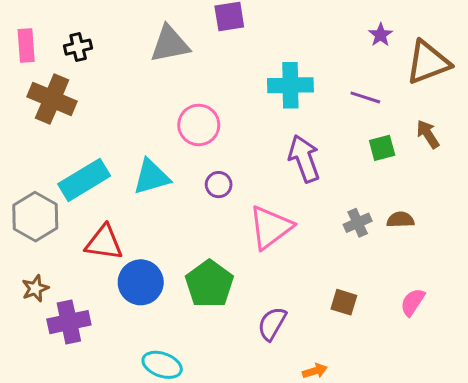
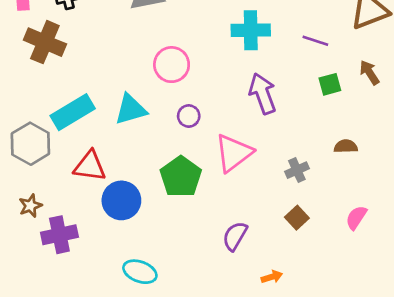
gray cross: (358, 223) -> (297, 170), moved
green pentagon: (209, 284) -> (181, 177), moved
brown square: (344, 302) -> (297, 218), turned 30

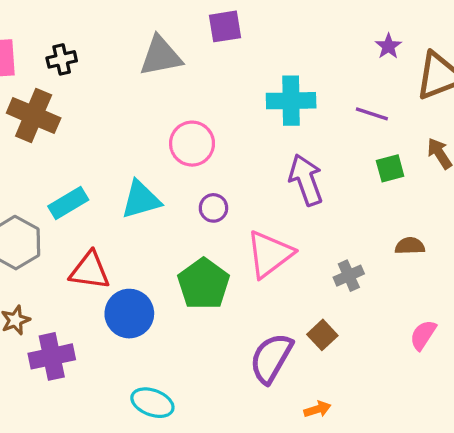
cyan rectangle: (73, 112) -> (68, 203), size x0.7
brown square: (297, 218) -> (322, 335), moved
purple semicircle: (235, 236) -> (271, 358), size x1.4

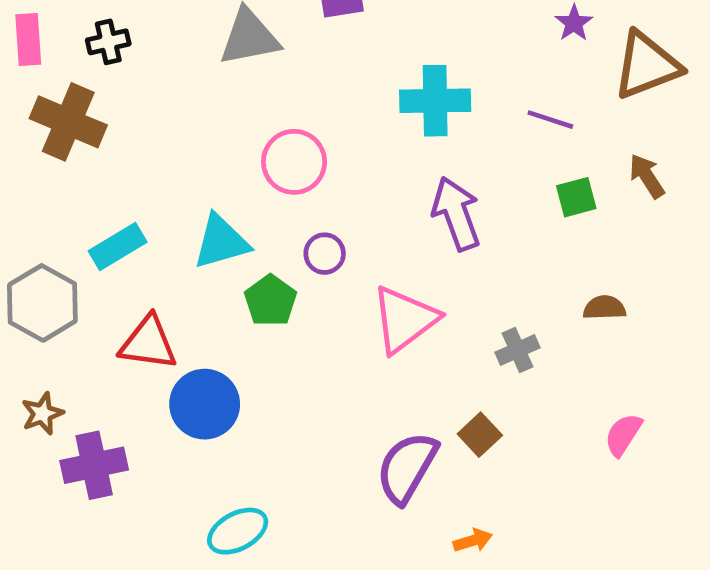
green pentagon: (204, 284) -> (270, 301), moved, size x0.7
cyan ellipse: (152, 403) -> (238, 531), turned -48

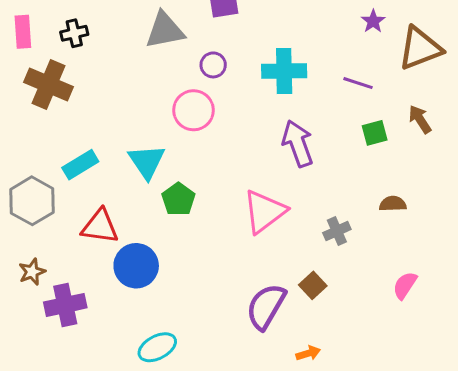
cyan triangle: (221, 242) -> (147, 162), turned -48
purple circle: (325, 254) -> (213, 65), moved

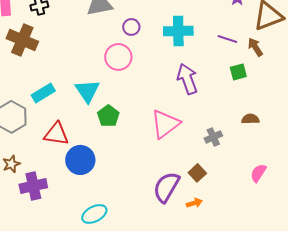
brown arrow: (420, 119) -> (255, 47), moved
orange arrow: (308, 353) -> (194, 203), moved

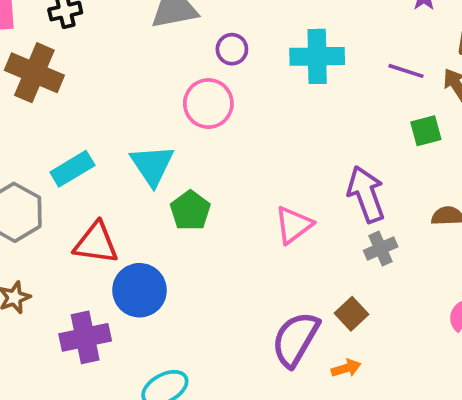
purple arrow: (187, 79) -> (366, 194), moved
pink triangle: (165, 124) -> (294, 225), size x0.7
purple cross: (33, 186) -> (85, 337), moved

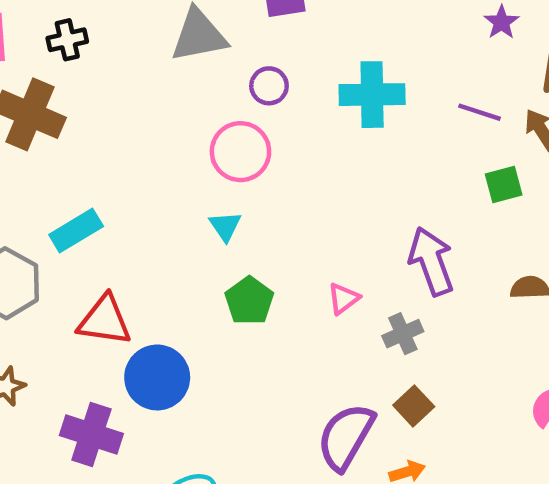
cyan triangle: (152, 165) -> (225, 226), moved, size x0.6
green pentagon: (190, 210) -> (249, 301), moved
pink triangle: (294, 225) -> (344, 299), size x0.7
gray cross: (381, 249) -> (403, 334), moved
purple cross: (85, 337) -> (91, 434), turned 30

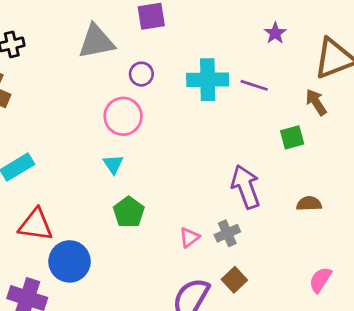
purple star: (501, 22) -> (275, 33), moved
purple line: (480, 112) -> (254, 85), moved
pink triangle: (344, 299) -> (189, 237), moved

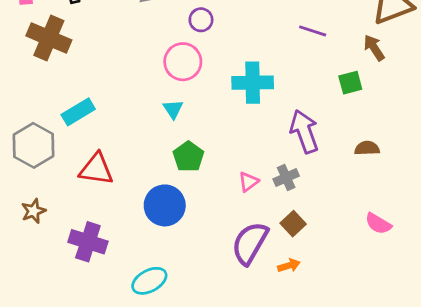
cyan cross: (208, 80) -> (253, 83), moved
blue circle: (70, 261) -> (165, 205), moved
pink semicircle: (320, 280) -> (378, 224), turned -92

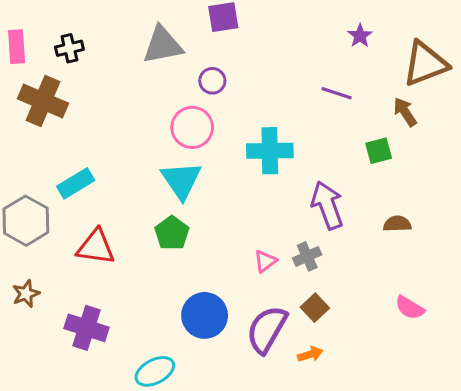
cyan triangle: (173, 109) -> (181, 180), size x1.8
green pentagon: (188, 157) -> (172, 233), moved
blue circle: (165, 205) -> (205, 315), moved

